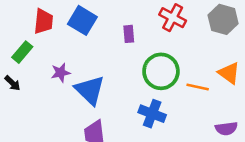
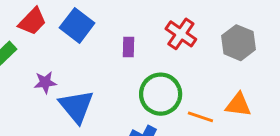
red trapezoid: (43, 21) -> (32, 21), turned 32
orange triangle: (229, 73) -> (238, 105), turned -35

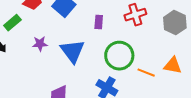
red cross: (181, 34) -> (135, 15), turned 35
blue triangle: (76, 106) -> (72, 51), moved

